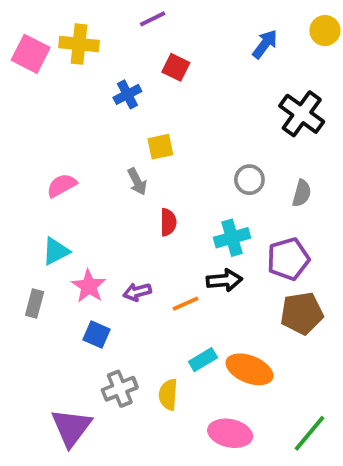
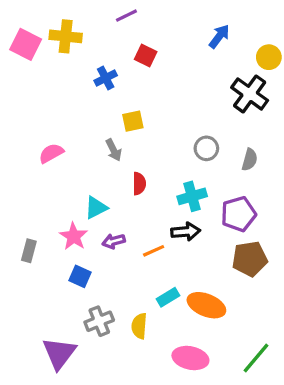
yellow circle: (325, 31) -> (269, 57), moved
cyan triangle: (56, 251) -> (96, 208), moved

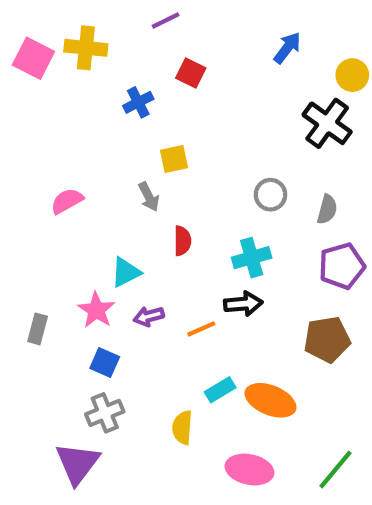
purple pentagon: (238, 214) -> (342, 266), moved
gray cross: (99, 321) -> (105, 413), moved

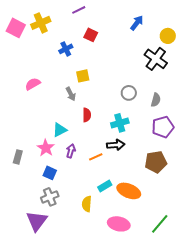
yellow cross: (86, 48) -> (41, 23), turned -30
pink semicircle: (67, 201) -> (33, 84), moved
purple arrow: (149, 316) -> (71, 151), turned 120

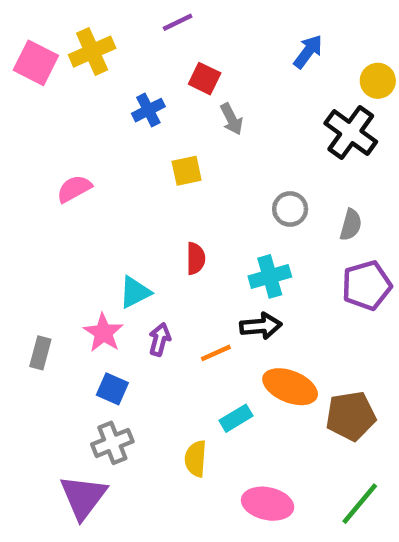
gray arrow: (71, 94) -> (232, 119), moved
brown pentagon: (156, 162) -> (351, 416), moved
orange ellipse: (129, 191) -> (290, 387), moved

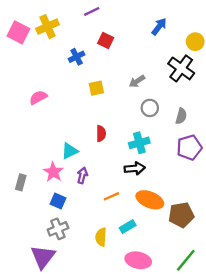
gray arrow: (232, 119) -> (137, 81), moved, turned 84
orange line: (216, 353) -> (111, 196), moved
cyan rectangle: (236, 418) -> (128, 227), moved

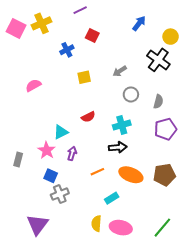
red semicircle: (101, 134) -> (88, 117), turned 64
brown pentagon: (181, 215) -> (164, 175), moved
gray cross: (58, 229) -> (60, 194), moved
yellow semicircle: (101, 237) -> (96, 224), moved

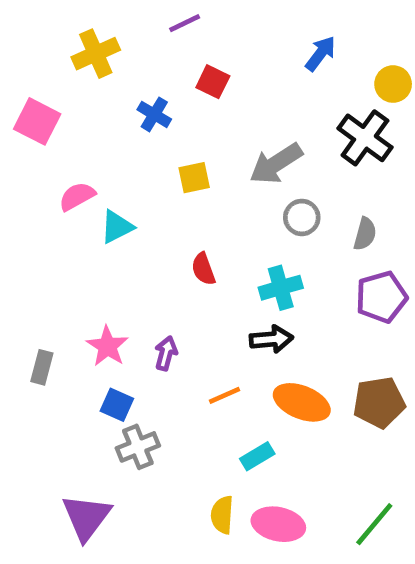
pink square: (16, 28) -> (37, 121), moved
blue cross: (67, 50) -> (154, 114), turned -32
gray arrow: (120, 71) -> (276, 164), size x1.6
red semicircle: (88, 117) -> (203, 269), turned 96
cyan triangle: (61, 132) -> (117, 227), moved

